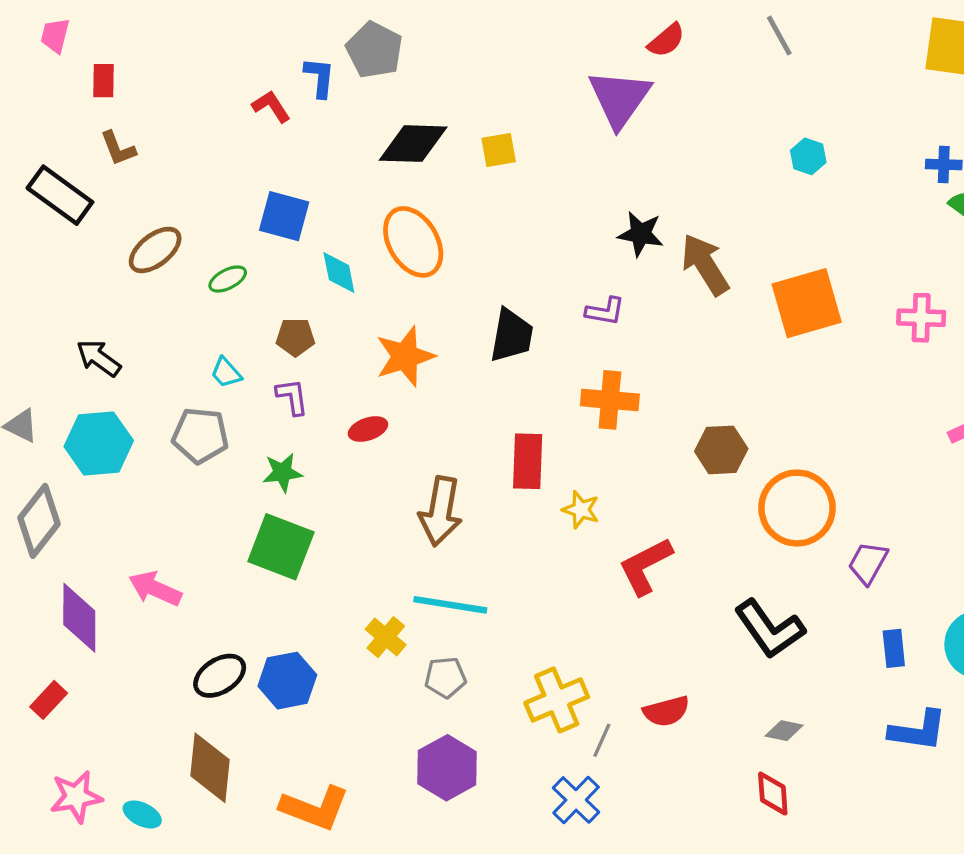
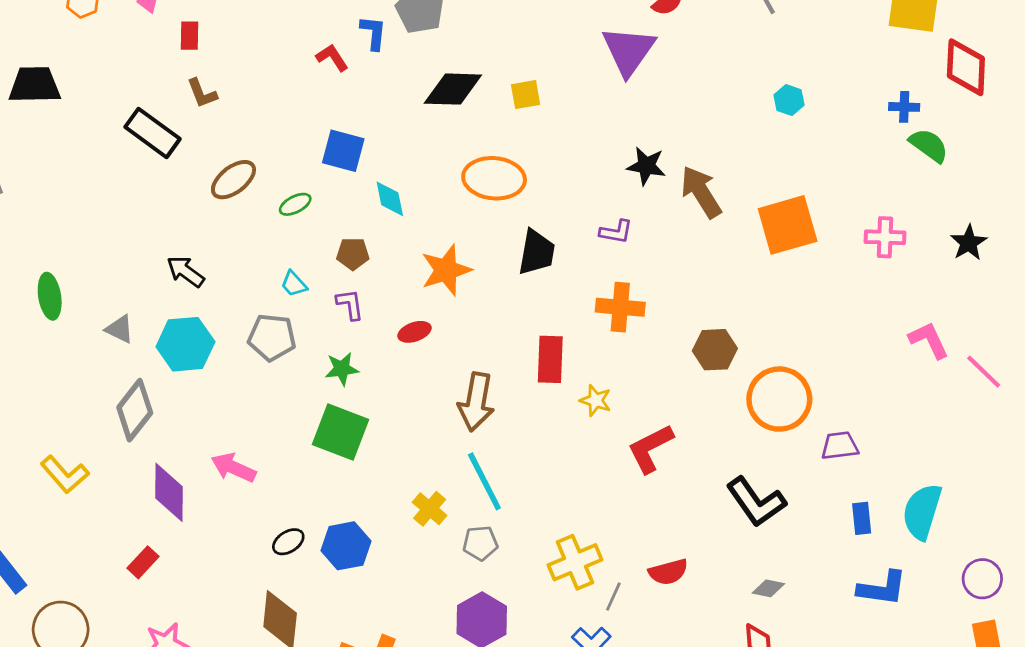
orange ellipse: (413, 242) -> (494, 178), moved, turned -54
purple trapezoid: (868, 563) -> (840, 446), turned 54
cyan line: (450, 605) -> (484, 481), turned 54
black ellipse: (220, 676) -> (288, 542), size x0.7

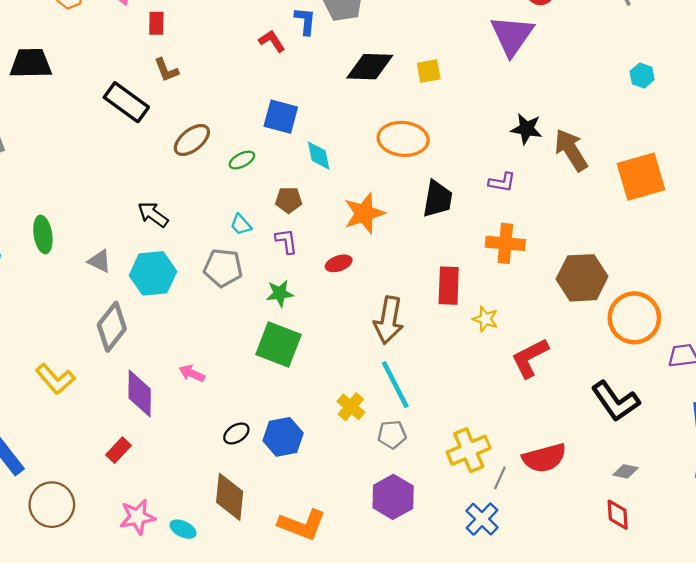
brown hexagon: (715, 350) -> (582, 278), size x1.4
pink arrow: (233, 468) -> (192, 373), size x0.7
red semicircle: (668, 572) -> (544, 458), size x1.4

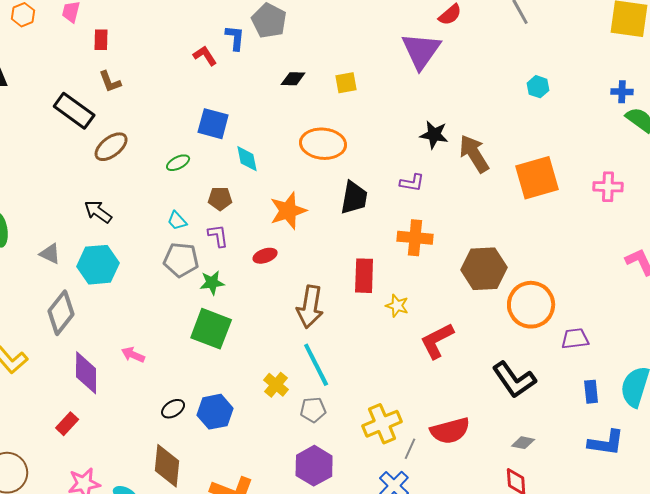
black diamond: (370, 67) -> (293, 79), size x0.6
brown ellipse: (192, 140) -> (111, 147), moved
gray pentagon: (223, 268) -> (181, 260), moved

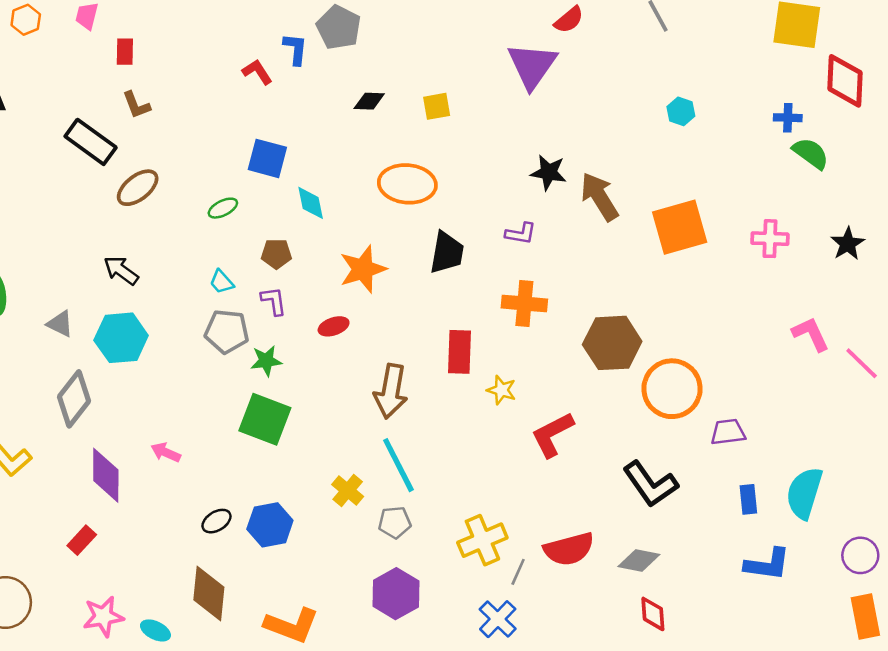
gray diamond: (523, 443) -> (639, 560), moved, size x1.4

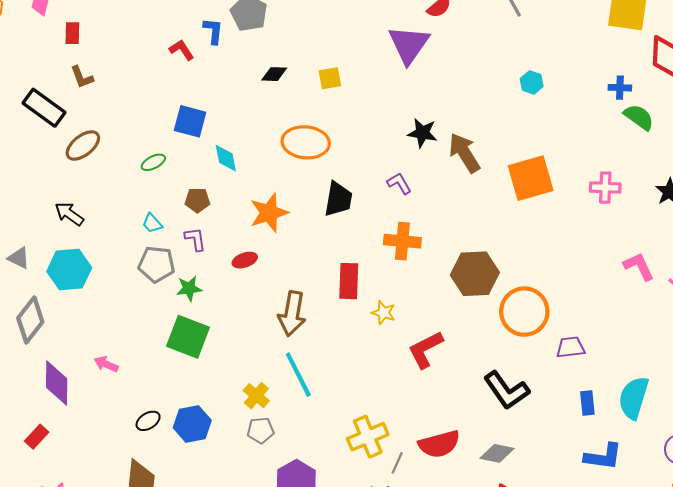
purple L-shape: (521, 233) -> (399, 183), turned -130
gray pentagon: (395, 522) -> (261, 430), moved

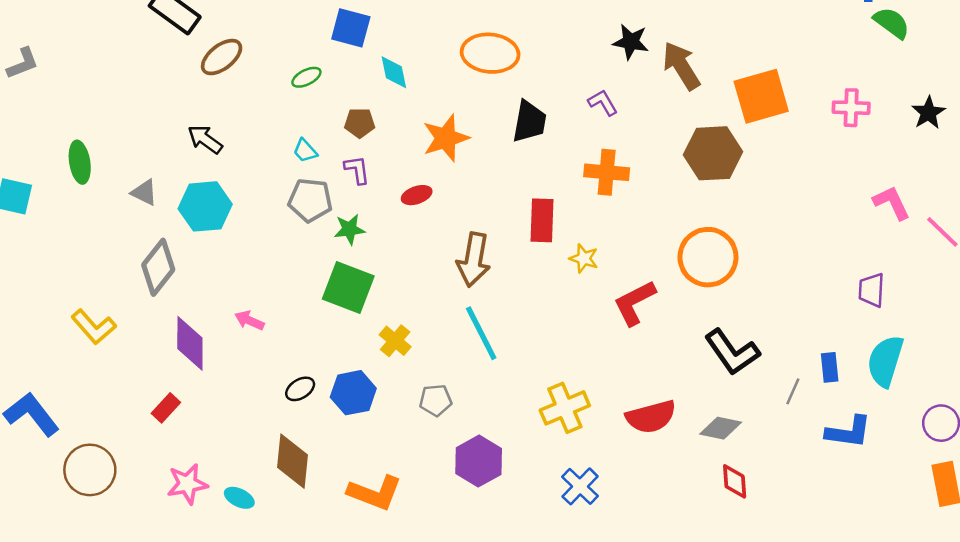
brown hexagon: (475, 274) -> (713, 153), moved
orange circle: (524, 312) -> (708, 257), moved
purple trapezoid: (571, 347) -> (871, 290), moved, turned -80
yellow cross: (256, 396) -> (395, 341), moved
gray line: (397, 463) -> (793, 391), moved

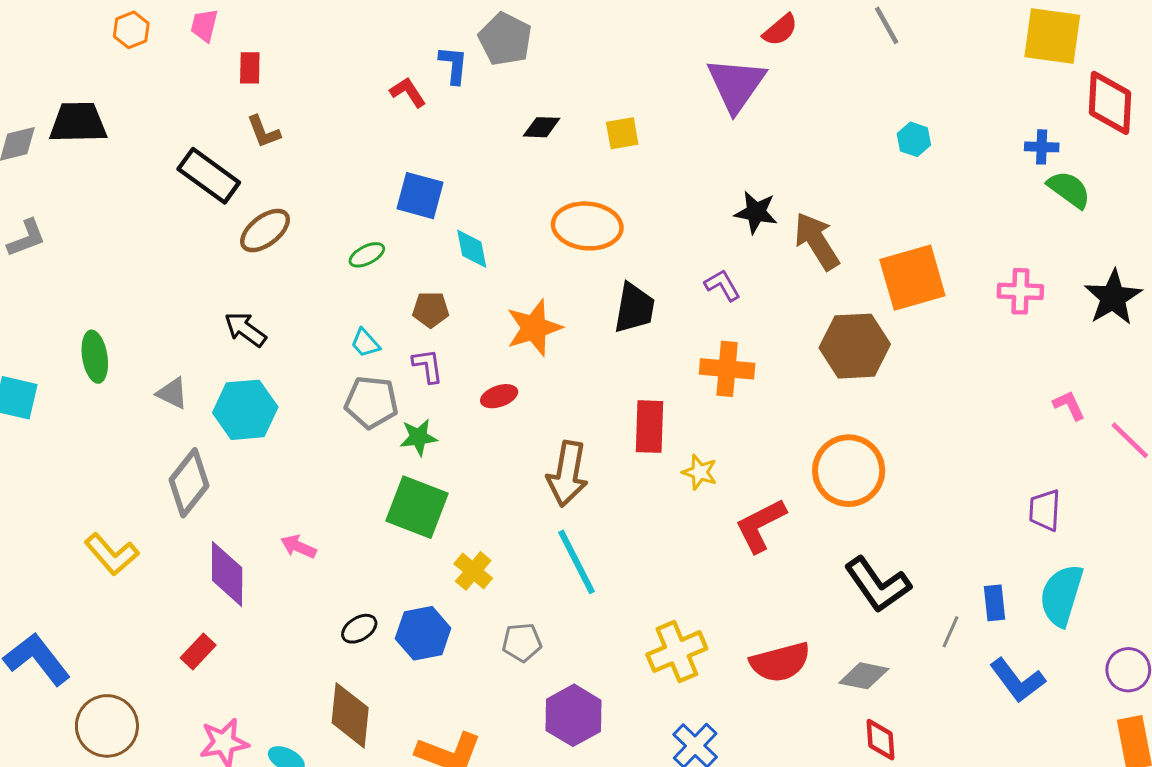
black star: (928, 113) -> (1113, 297), size x1.4
pink L-shape: (892, 203) -> (1069, 405), size x0.7
blue L-shape: (849, 432) -> (1017, 680), turned 45

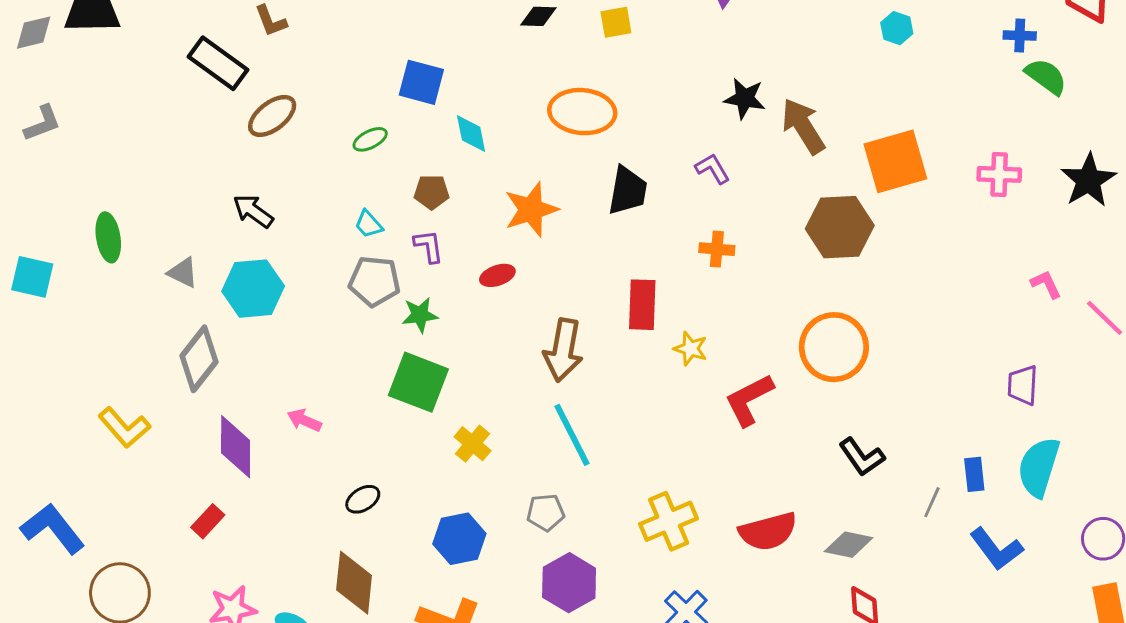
orange cross: (727, 369) -> (717, 249), size x0.7
black L-shape: (877, 585) -> (862, 457), size x0.7
blue hexagon: (423, 633) -> (459, 539), moved
gray pentagon: (522, 642) -> (546, 512), moved

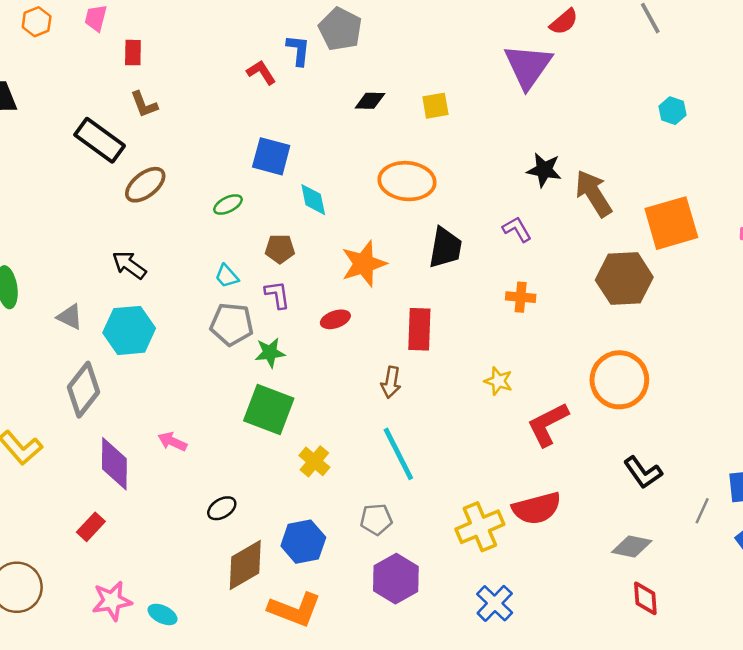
red rectangle: (642, 305) -> (419, 329), moved
brown arrow: (563, 350) -> (391, 382), size x0.6
red semicircle: (768, 531) -> (537, 508), moved
brown diamond: (354, 583) -> (245, 565), moved, turned 54

